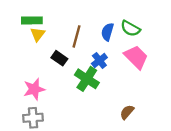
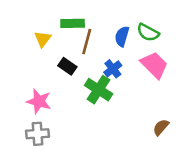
green rectangle: (32, 20) -> (73, 23), moved
pink star: (34, 89) -> (39, 101), turned 30
brown semicircle: (127, 112) -> (161, 127), moved

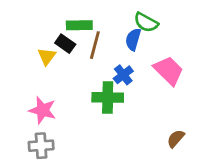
green semicircle: (148, 32) -> (146, 22), moved
yellow triangle: (43, 39) -> (47, 56), moved
black rectangle: (67, 66) -> (65, 44), moved
green cross: (99, 90) -> (108, 97), turned -32

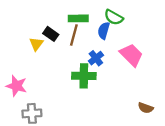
green rectangle: (79, 25) -> (78, 18), moved
pink star: (43, 110) -> (16, 86), moved
brown semicircle: (176, 139) -> (146, 108), moved, turned -112

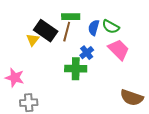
green semicircle: (114, 17) -> (111, 27), moved
black rectangle: (51, 34) -> (46, 31), size x1.6
brown semicircle: (146, 108) -> (132, 98), size x1.6

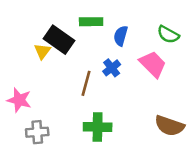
green semicircle: (111, 27) -> (168, 34), moved
brown line: (67, 32) -> (86, 83), moved
green cross: (76, 69) -> (98, 127), moved

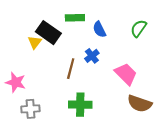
green semicircle: (168, 34) -> (139, 28), turned 96
blue semicircle: (121, 36) -> (99, 29), turned -42
pink trapezoid: (153, 64) -> (126, 74), moved

